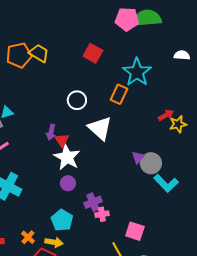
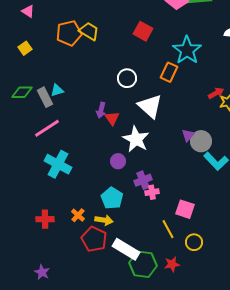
white star: (67, 157) -> (136, 139), moved

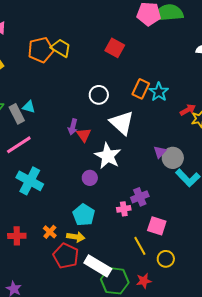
cyan star: (187, 50) -> (159, 92), moved, size x0.7
cyan triangle: (57, 90) -> (29, 107), turned 32
purple cross: (143, 180) -> (140, 197), moved

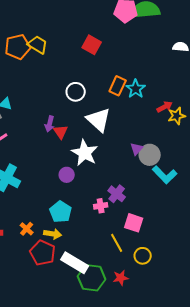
purple cross: (140, 197) -> (117, 194), turned -30

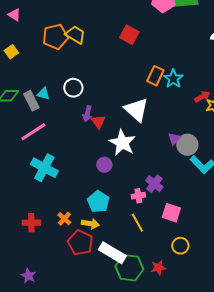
white circle: (76, 92) -> (73, 88), moved
yellow line: (117, 243) -> (137, 223), moved

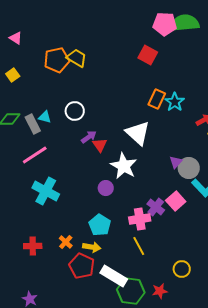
red square: (129, 35) -> (148, 55), moved
purple arrow: (87, 114) -> (89, 137), turned -140
pink cross: (138, 196) -> (140, 219), size x1.5
pink square: (171, 213) -> (176, 201), moved, turned 30

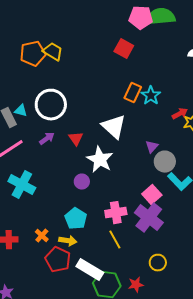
white circle: (75, 111) -> (51, 105), size x1.6
purple arrow: (89, 137) -> (47, 139), moved
purple triangle: (176, 162) -> (152, 147), moved
purple cross: (156, 207) -> (149, 218), moved, size x1.6

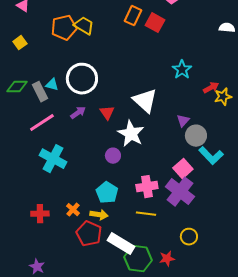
orange rectangle: (133, 93) -> (133, 16), moved
yellow line: (115, 240) -> (146, 214), turned -54

